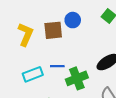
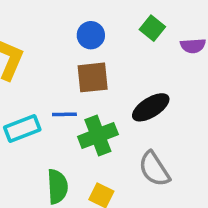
brown square: (53, 30) -> (93, 77), moved

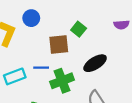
green square: (152, 28) -> (79, 29), moved
blue circle: (91, 35) -> (31, 18), moved

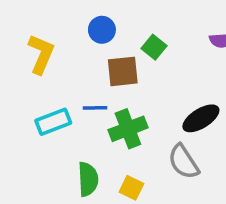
blue circle: (31, 18) -> (102, 30), moved
black ellipse: (95, 63) -> (201, 118), moved

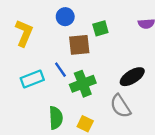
green square: (154, 47) -> (100, 28), turned 35
blue line: (95, 108) -> (60, 70), turned 56

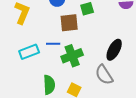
blue line: (60, 70) -> (53, 44), turned -56
black ellipse: (132, 77) -> (114, 50), turned -30

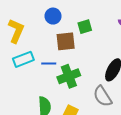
cyan rectangle: (29, 52) -> (23, 59), moved

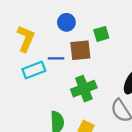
blue line: (49, 64) -> (56, 58), moved

